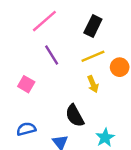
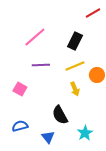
purple line: (52, 55) -> (41, 65), turned -60

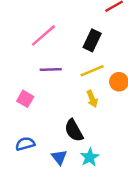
cyan star: (85, 133) -> (90, 157), moved

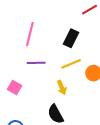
pink line: (43, 35) -> (30, 34), turned -35
yellow arrow: (92, 99) -> (62, 87), moved

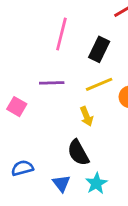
pink line: (30, 34) -> (61, 34), moved
pink square: (15, 87) -> (17, 107), moved

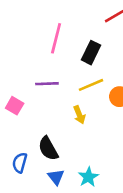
black semicircle: (78, 153) -> (48, 148), moved
blue semicircle: (22, 168) -> (20, 163), turned -60

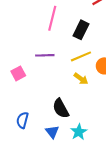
pink square: (15, 106) -> (18, 73), turned 32
yellow arrow: (79, 115) -> (81, 79), moved, turned -32
black semicircle: (48, 148) -> (61, 108), moved

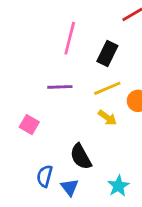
pink square: (18, 73) -> (29, 125), moved, turned -32
blue semicircle: (23, 120) -> (45, 176), moved
cyan star: (79, 132) -> (118, 186), moved

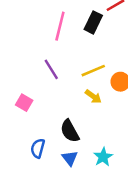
black rectangle: (107, 53) -> (93, 22), moved
purple line: (60, 87) -> (51, 69), turned 60
blue triangle: (70, 187) -> (70, 158), moved

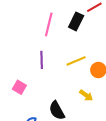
purple line: (51, 69) -> (42, 60), turned 30
yellow arrow: (93, 96) -> (86, 95), moved

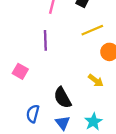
yellow line: (76, 61) -> (92, 30), moved

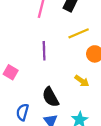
purple line: (45, 40) -> (44, 51), moved

